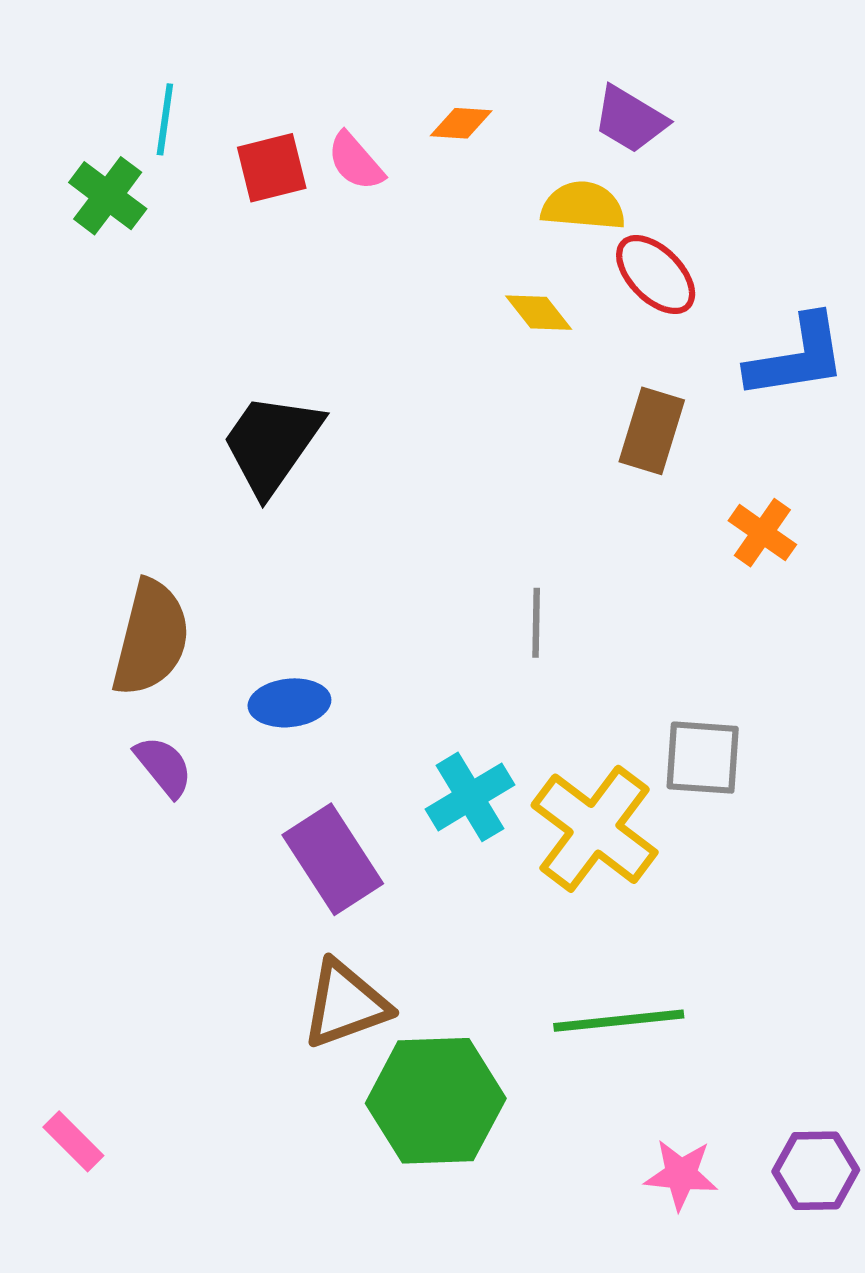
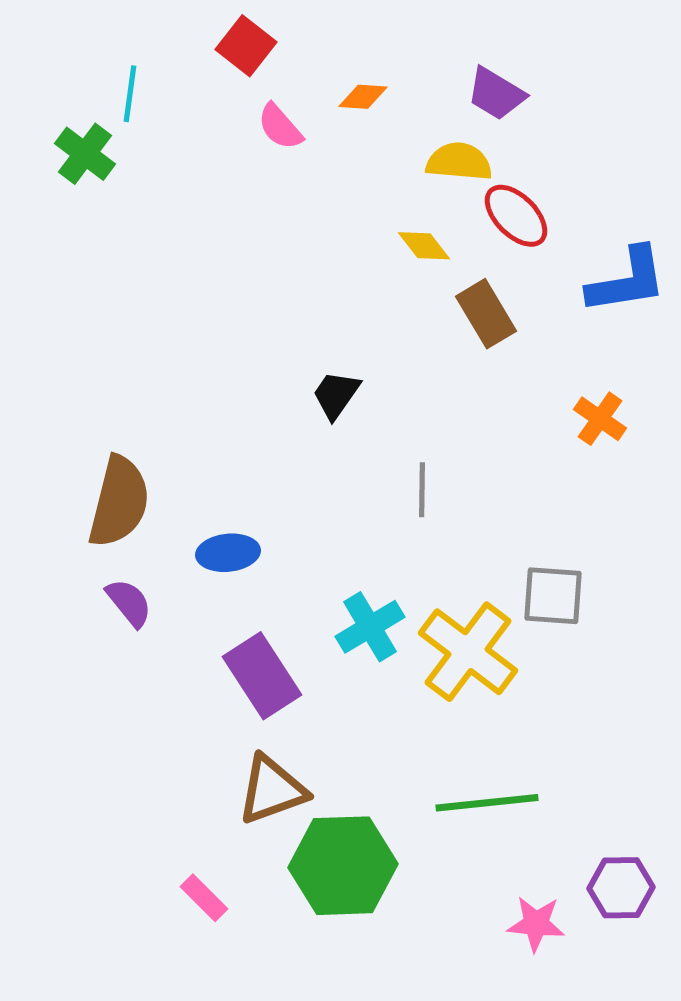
red square: (272, 168) -> (246, 46), moved, turned -38
brown rectangle: (652, 431) -> (486, 314), moved, turned -48
black trapezoid: (272, 444) -> (336, 395), moved, size x0.6
pink rectangle: (73, 1141) -> (204, 898), moved
purple hexagon: (816, 1171) -> (621, 888), moved

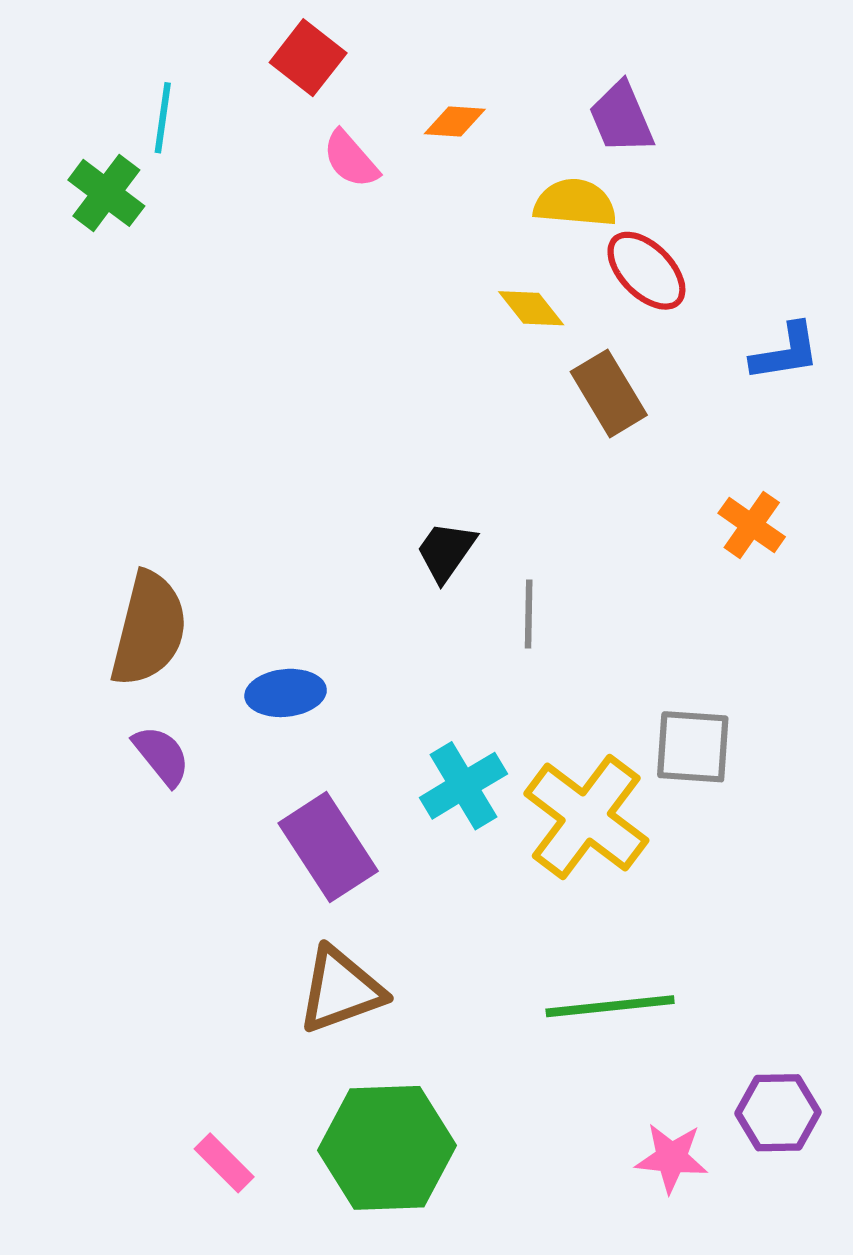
purple trapezoid: (496, 94) -> (621, 118), turned 36
blue L-shape: (627, 281) -> (786, 352), size x0.7
black trapezoid: (336, 395) -> (446, 551), moved
green hexagon: (343, 866) -> (387, 1148), moved
pink rectangle: (204, 898) -> (224, 1163), moved

